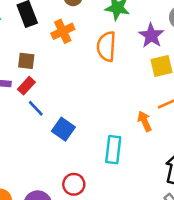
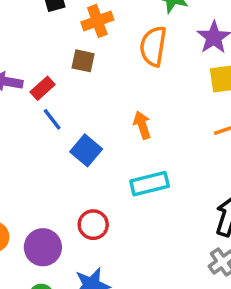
brown square: (26, 61) -> (83, 61), moved
orange arrow: (145, 121) -> (142, 125), moved
cyan rectangle: (113, 150) -> (150, 184), turned 64

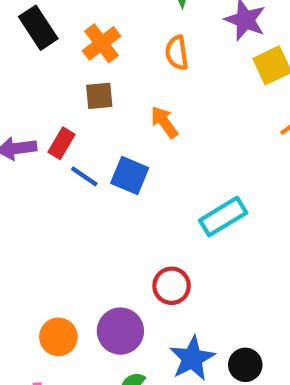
orange semicircle: (153, 46) -> (177, 53), size x0.7
orange arrow: (142, 125) -> (164, 122), moved
blue square: (86, 150) -> (130, 175), moved

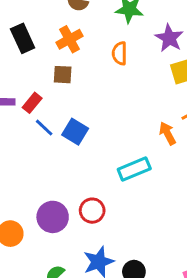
black rectangle: (38, 28) -> (23, 38), moved
orange arrow: (164, 122) -> (167, 133), moved
purple circle: (120, 331) -> (53, 217), moved

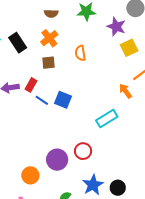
orange semicircle: (120, 53) -> (80, 53), moved

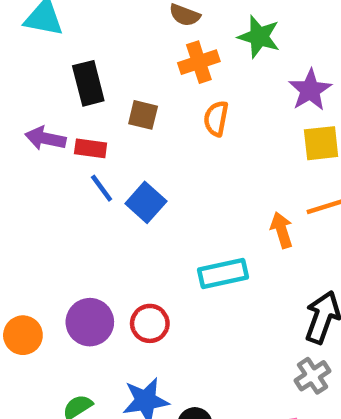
orange cross: (49, 38) -> (199, 62), moved
black rectangle: (18, 43) -> (88, 83), moved
red rectangle: (31, 85) -> (91, 148), turned 48

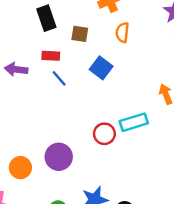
purple arrow: (45, 138) -> (16, 69), moved
blue square: (146, 202) -> (101, 68), moved
red circle: (150, 323) -> (104, 134), moved

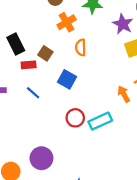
brown square: (80, 34) -> (45, 53), turned 32
red rectangle: (51, 56) -> (29, 65), moved
red circle: (104, 134) -> (75, 118), moved

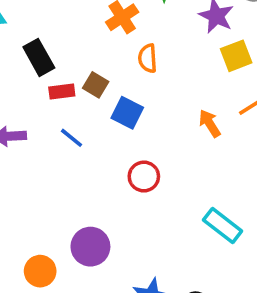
brown square: (45, 53) -> (96, 85), moved
orange arrow: (124, 94) -> (210, 123), moved
cyan rectangle: (100, 121) -> (223, 226), moved, turned 65

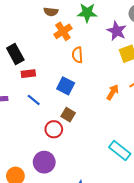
brown square: (96, 85) -> (68, 115), moved
orange arrow: (210, 123) -> (113, 92), turned 63
red circle: (144, 177) -> (54, 129), moved

